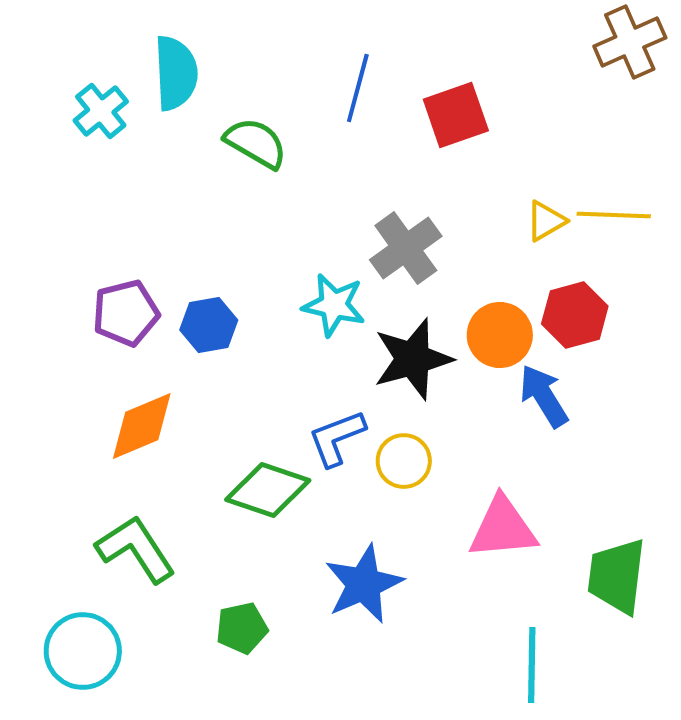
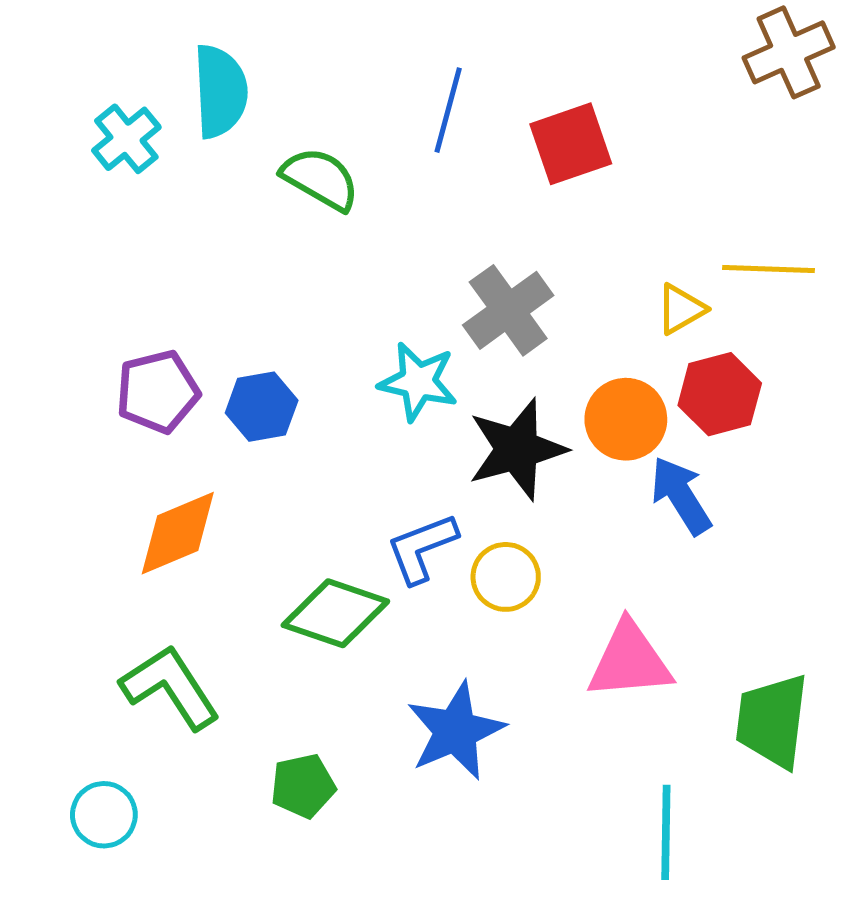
yellow triangle: (546, 221) -> (681, 309), moved
cyan circle: (83, 651) -> (104, 815), size x0.7

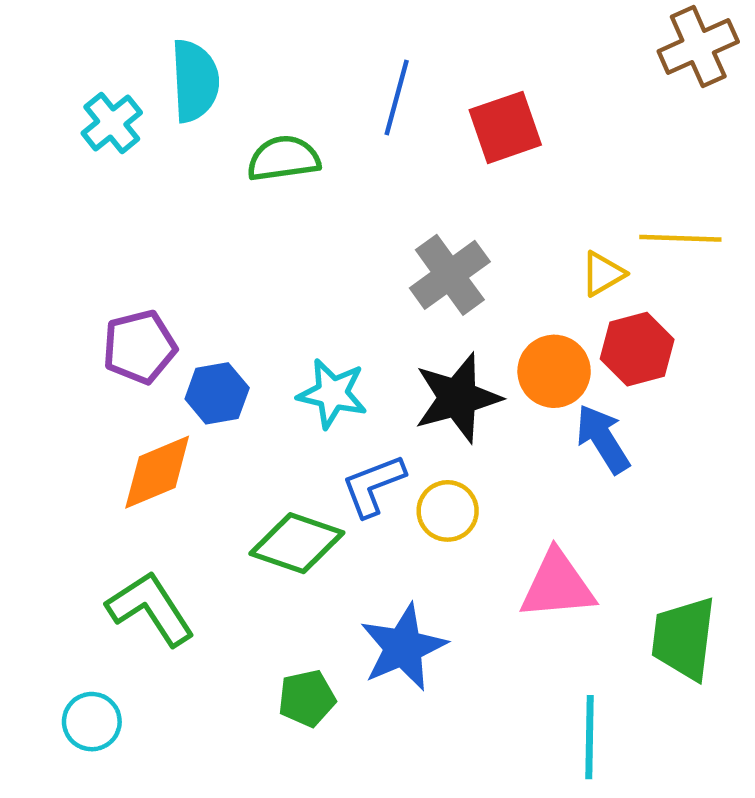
green semicircle: (320, 179) -> (284, 158), turned -38
cyan star: (418, 382) -> (332, 393), moved
blue hexagon: (262, 407) -> (217, 393), moved
green pentagon: (303, 786) -> (307, 698), moved

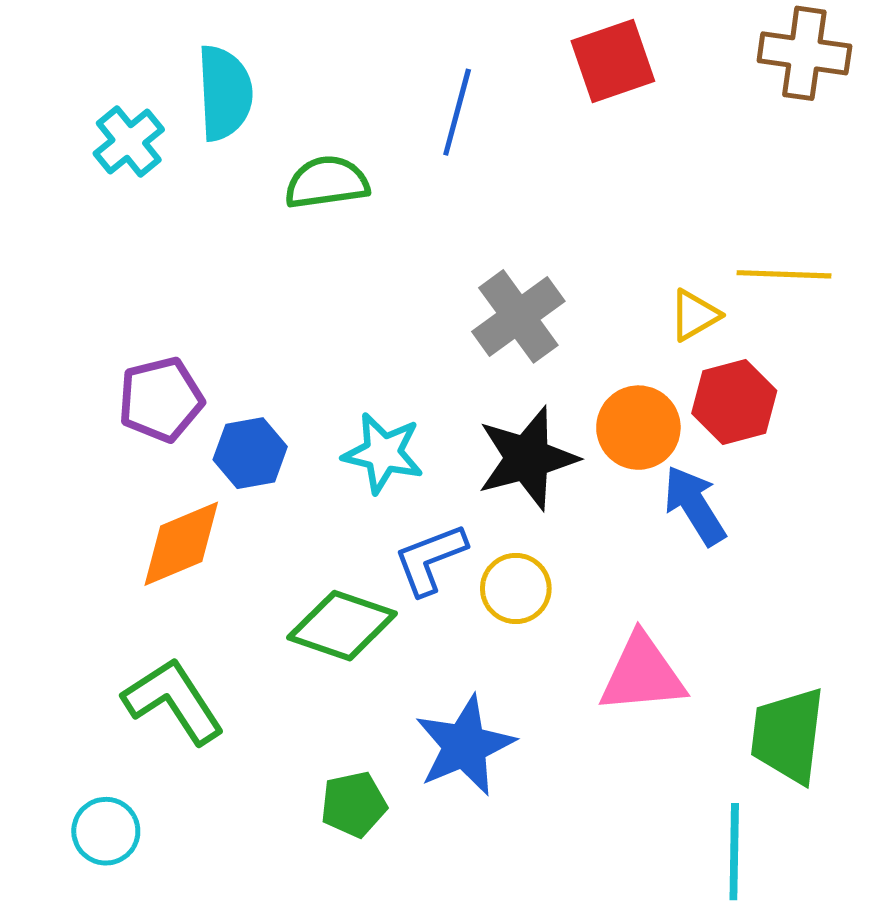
brown cross: (698, 46) -> (804, 53), turned 32
red square: (505, 127) -> (613, 61), moved
cyan line: (590, 737) -> (734, 852), moved

